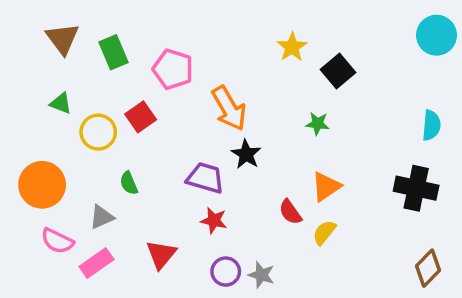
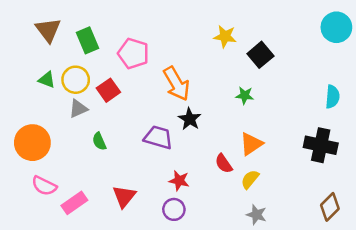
yellow star: (292, 47) -> (225, 36), turned -30
yellow circle: (98, 132) -> (76, 80), moved
gray triangle: (102, 217) -> (78, 109), moved
red star: (214, 221) -> (179, 181), moved
gray star: (261, 275) -> (256, 215), moved

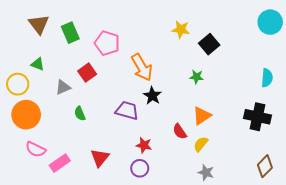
yellow circle: (76, 80) -> (18, 84), moved

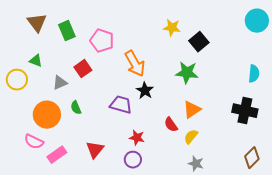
green star: (197, 77) -> (187, 73), size x1.6
orange circle: (26, 115) -> (47, 115), moved

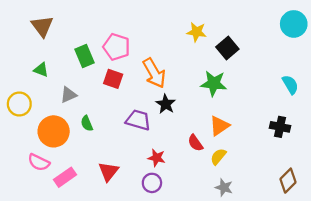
green rectangle: (67, 31) -> (84, 56), moved
red square: (83, 69) -> (113, 79), moved, turned -36
cyan semicircle: (254, 74) -> (290, 85), turned -36
yellow circle: (17, 80) -> (19, 104), moved
black cross: (245, 111) -> (280, 127), size x0.7

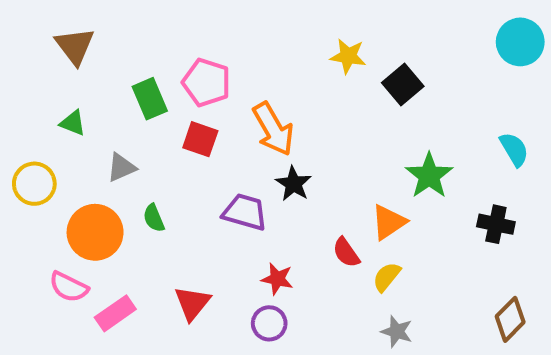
green star: (214, 83) -> (429, 176), moved, turned 30

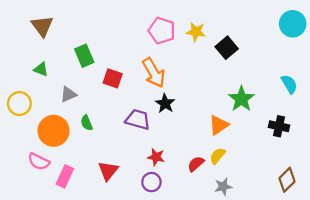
pink pentagon: (206, 82) -> (162, 31), moved
red semicircle: (346, 253) -> (196, 164), moved, turned 84
pink rectangle: (115, 313) -> (65, 176), turned -30
gray star: (397, 331) -> (223, 187), turned -30

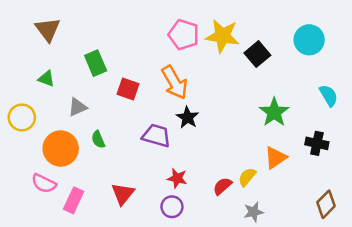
cyan circle: (293, 24) -> (309, 40), moved
yellow star: (196, 32) -> (222, 36), size x1.5
orange triangle: (219, 125) -> (276, 158), moved

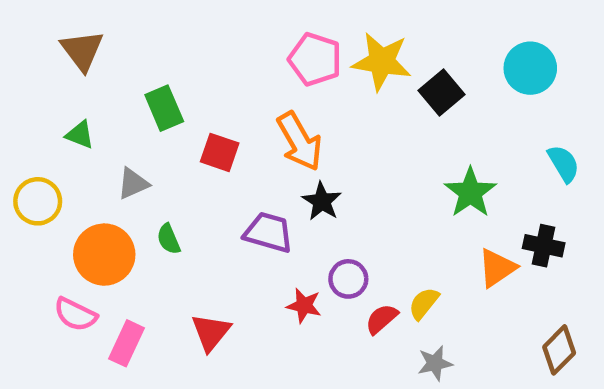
orange triangle: (276, 158) -> (497, 268), moved
purple circle: (172, 207) -> (348, 279), moved

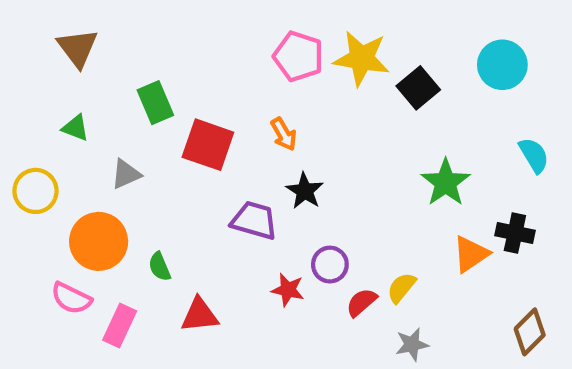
orange arrow: (300, 141) -> (284, 134), size x0.6
red square: (220, 152) -> (208, 145), size x1.4
green semicircle: (169, 239) -> (160, 267), moved
red triangle: (211, 332) -> (200, 315), turned 45

